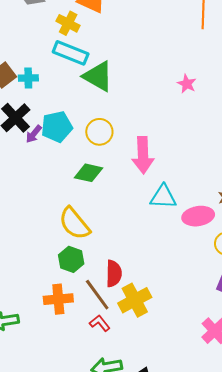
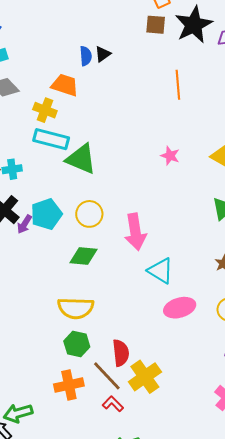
cyan triangle: (163, 197) -> (161, 271), turned 36
pink ellipse: (198, 216) -> (180, 308), moved
yellow semicircle: (74, 223) -> (76, 308), turned -42

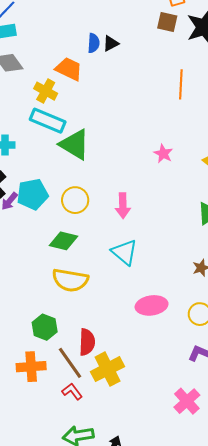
pink arrow: (135, 232) -> (123, 206), moved, size x0.7
cyan triangle: (161, 271) -> (125, 252), moved
yellow semicircle: (76, 308) -> (70, 280), moved

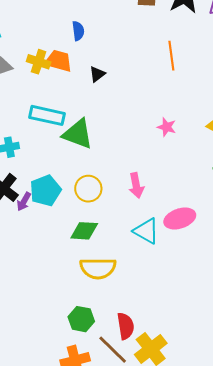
black triangle: (111, 43) -> (97, 74), moved
yellow cross: (46, 91) -> (39, 62), moved
pink ellipse: (152, 305) -> (180, 218), moved

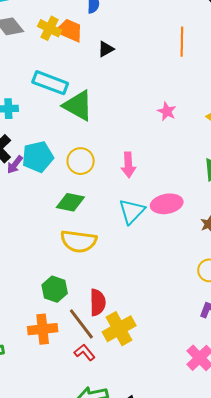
cyan triangle: (146, 231) -> (132, 211), turned 36

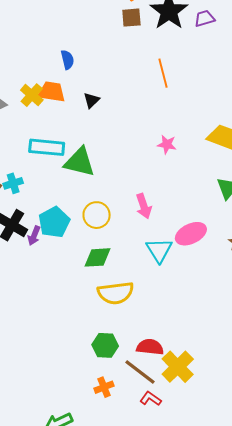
yellow cross: (50, 28) -> (32, 95), turned 30
red semicircle: (98, 302) -> (150, 347), turned -68
orange cross: (43, 329) -> (104, 387), size x0.7

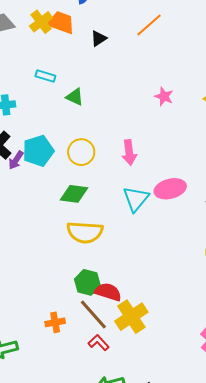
orange line: (163, 73) -> (149, 25), moved, turned 52
cyan rectangle: (47, 147) -> (45, 76), size x0.6
green triangle: (80, 162) -> (75, 97), size x0.6
green hexagon: (105, 345) -> (87, 282), moved

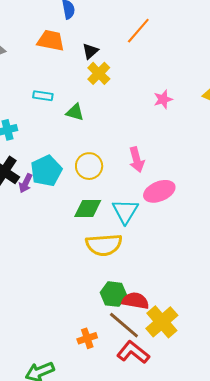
yellow cross: (41, 22) -> (99, 73), moved
pink star: (164, 97) -> (163, 99), turned -30
pink ellipse: (170, 189) -> (159, 191), moved
cyan triangle: (136, 199) -> (125, 211), moved
red L-shape: (99, 343) -> (133, 352), size x1.5

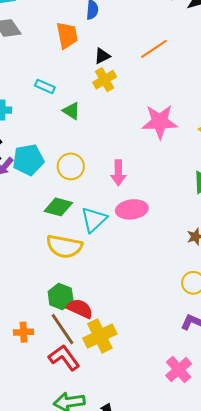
orange trapezoid: (51, 40) -> (67, 35), turned 52
pink star: (163, 99) -> (160, 122), size x1.8

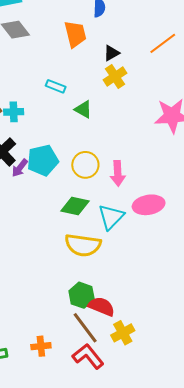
pink arrow: (118, 173) -> (118, 173), moved
orange cross: (24, 332) -> (41, 346), moved
yellow cross: (100, 336) -> (123, 333), size x0.7

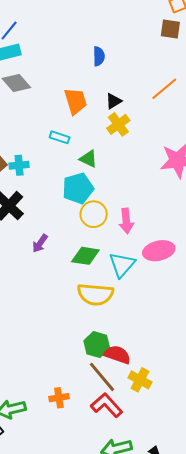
orange trapezoid: (75, 34) -> (75, 101), moved
cyan pentagon: (43, 160) -> (78, 188), moved
purple arrow: (20, 168) -> (40, 243), moved
yellow cross: (123, 333) -> (140, 380), turned -30

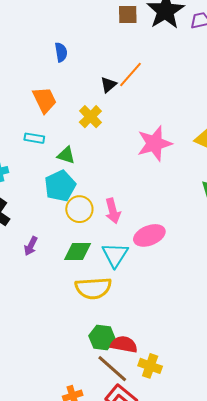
black triangle: (114, 101) -> (108, 85), moved

